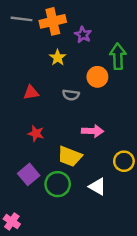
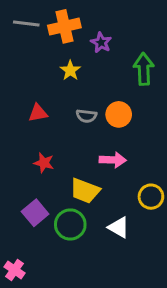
orange circle: (97, 77) -> (119, 114), moved

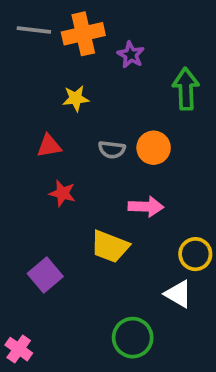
yellow star: (70, 70) -> (76, 98), moved, turned 30
red star: (44, 163) -> (62, 193), moved
green circle: (70, 224) -> (133, 338), moved
white triangle: (119, 227) -> (178, 294), moved

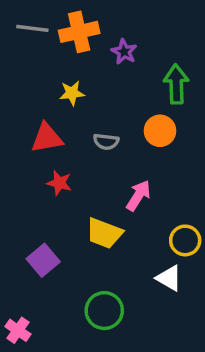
red triangle: (49, 146) -> (47, 138), size x1.4
orange circle: (154, 148) -> (160, 131), moved
pink arrow: (146, 207) -> (138, 196), turned -60
green circle: (133, 338) -> (104, 311), moved

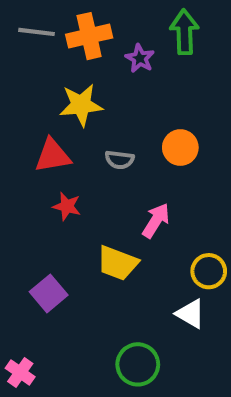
green arrow: (176, 84) -> (184, 32), moved
yellow star: (72, 93) -> (81, 105), size x1.5
green circle: (104, 311) -> (138, 364), moved

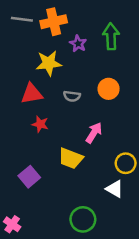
green arrow: (184, 32) -> (111, 36), moved
purple star: (140, 58) -> (78, 44), moved

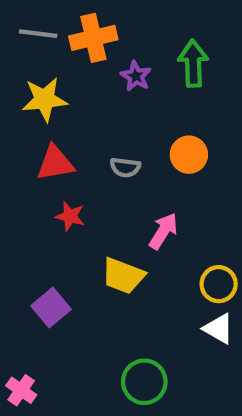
yellow star: (49, 63) -> (45, 99), moved
white triangle: (115, 189) -> (219, 329), moved

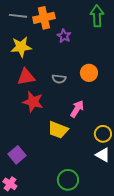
green arrow: (193, 63) -> (97, 16), moved
red star: (70, 216) -> (33, 102), size x1.5
purple square: (51, 307) -> (17, 155), moved

